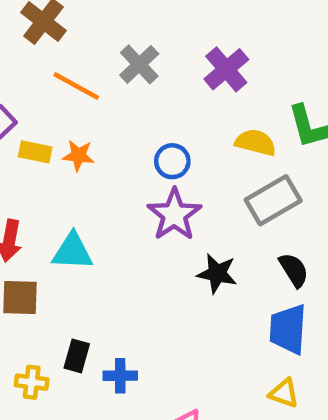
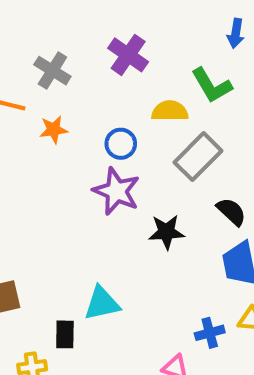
orange star: (78, 155) -> (54, 130), moved
blue circle: (172, 161) -> (121, 144), moved
cyan triangle: (72, 252) -> (102, 303), moved
blue cross: (120, 376) -> (210, 333), moved

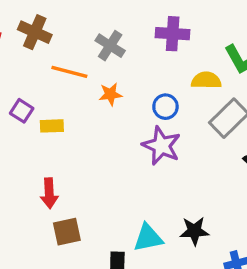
purple cross: (128, 55) -> (173, 34), turned -32
black star: (166, 232) -> (194, 231), moved

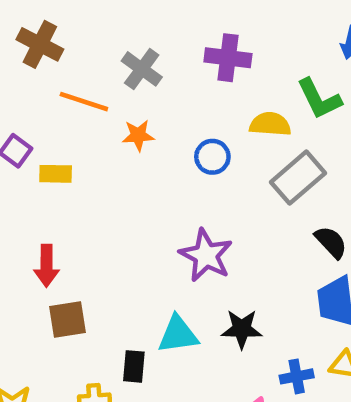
purple star: (161, 146) -> (206, 255), moved

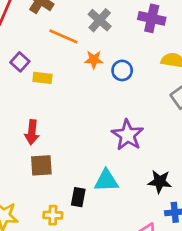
blue circle: (212, 157) -> (122, 70), moved
black star: (242, 329) -> (160, 182), moved

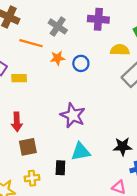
purple star: (127, 135) -> (73, 115), moved
yellow cross: (53, 215) -> (32, 178), moved

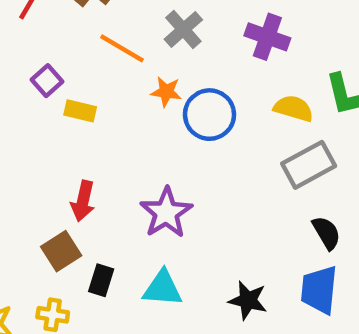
blue circle: (81, 63) -> (210, 115), size x1.5
red arrow: (17, 122) -> (83, 201), moved
brown square: (28, 147) -> (61, 251), turned -36
black rectangle: (60, 168) -> (101, 280), moved

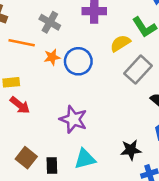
yellow semicircle: (293, 108) -> (120, 43), turned -30
red arrow: (83, 201) -> (20, 105), moved, turned -45

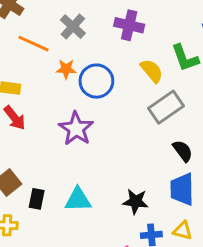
yellow semicircle: (120, 43) -> (152, 71), turned 70
purple star: (73, 119) -> (76, 129), moved

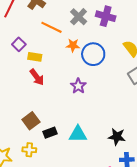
purple cross: (129, 25) -> (106, 16), moved
purple star: (76, 129) -> (78, 86), size x0.7
black rectangle: (37, 199) -> (50, 133), turned 56

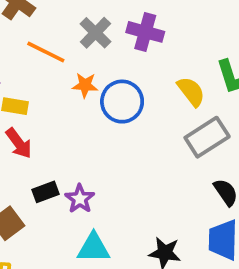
purple star: (78, 86) -> (80, 199), moved
black rectangle: (50, 133) -> (45, 192), moved

